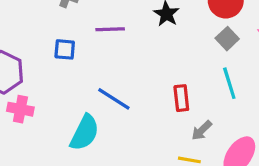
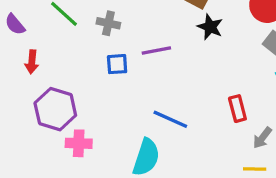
blue square: (65, 49) -> (117, 64), moved

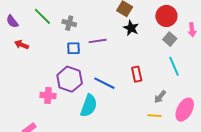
red arrow: (32, 62) -> (22, 45), turned 104
purple hexagon: (55, 109) -> (70, 79), moved
red rectangle: (237, 109) -> (137, 74), moved

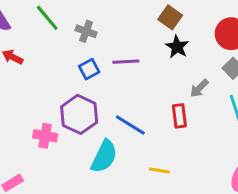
blue square: (73, 48) -> (89, 69), turned -32
gray arrow: (160, 97) -> (199, 88), moved
yellow line: (154, 116) -> (159, 170), moved

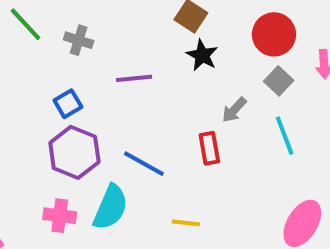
blue square: (89, 69) -> (68, 104), moved
pink cross: (45, 136) -> (60, 216), moved

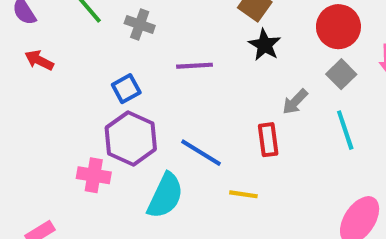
pink cross: (60, 216) -> (94, 175), moved
yellow line: (186, 223) -> (243, 194), moved

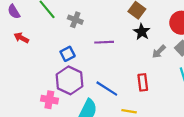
gray arrow: (295, 102) -> (159, 52), moved

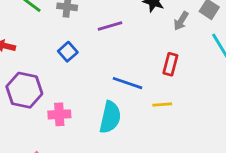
purple hexagon: (70, 80) -> (24, 90), moved
red rectangle: (143, 82) -> (170, 64), turned 35

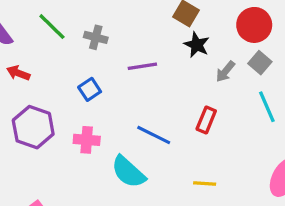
yellow line: (162, 104) -> (205, 184), moved
pink cross: (59, 114) -> (87, 140), moved
cyan semicircle: (110, 117) -> (128, 172), turned 112

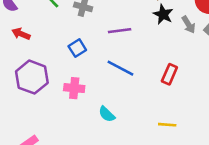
gray arrow: (225, 72) -> (189, 25), moved, turned -72
blue line: (154, 135) -> (120, 68), moved
cyan semicircle: (128, 172) -> (107, 114), size x0.6

